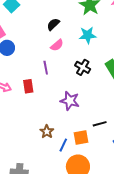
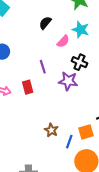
cyan star: (88, 35) -> (81, 30), turned 30
pink semicircle: (57, 45) -> (63, 41), moved
purple star: (70, 101) -> (68, 81), moved

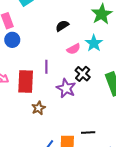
red rectangle: (28, 87) -> (26, 82), size x1.6
brown star: (51, 130) -> (38, 108), moved

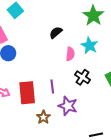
pink semicircle: (74, 49) -> (70, 54), turned -48
purple line: (46, 67) -> (52, 86), moved
purple star: (66, 88) -> (68, 106), moved

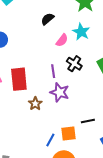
pink semicircle: (70, 54) -> (62, 40), turned 32
purple line: (52, 86) -> (53, 71), moved

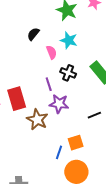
pink semicircle: (62, 40) -> (52, 52), turned -48
brown star: (35, 104) -> (37, 120), size x1.5
black line: (88, 121) -> (94, 115), moved

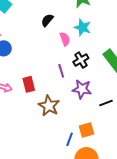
black cross: (68, 73) -> (81, 60), turned 35
red rectangle: (17, 99) -> (29, 84), size x0.7
purple star: (59, 104) -> (82, 89), moved

